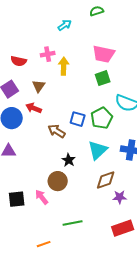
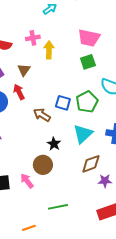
red arrow: (34, 108) -> (19, 92), turned 42

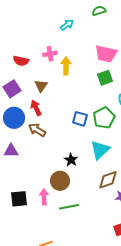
brown arrow: (42, 115) -> (37, 130), moved
pink arrow: (27, 181) -> (44, 197), turned 35
green line: (58, 207) -> (69, 207), moved

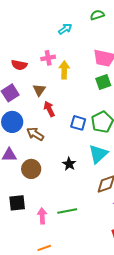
red arrow: (36, 108) -> (49, 109), moved
brown circle: (60, 181) -> (31, 169), moved
pink arrow: (44, 197) -> (42, 216), moved

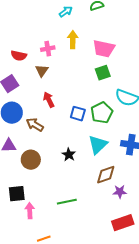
cyan arrow: (65, 29) -> (66, 12), moved
yellow arrow: (64, 70) -> (73, 40), moved
brown triangle: (39, 90) -> (42, 71), moved
pink arrow: (42, 216) -> (30, 211), moved

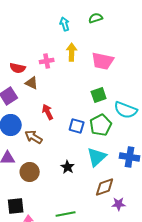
cyan arrow: (66, 12) -> (65, 24), turned -72
brown triangle: (42, 71) -> (32, 83), moved, turned -40
green square: (103, 73) -> (99, 95), moved

